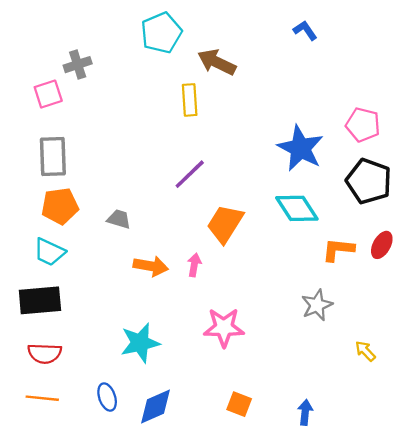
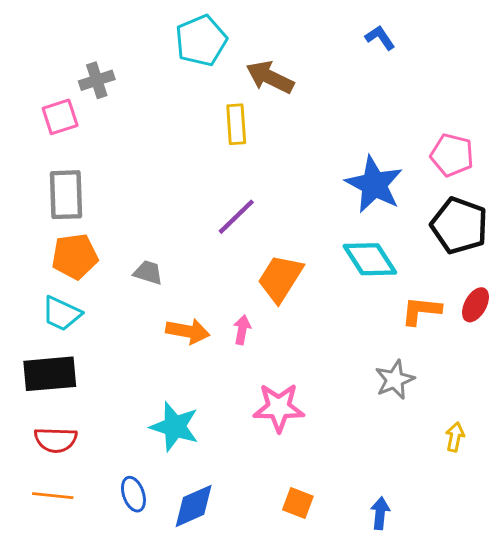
cyan star: (140, 343) -> (175, 427), turned 30
yellow arrow: (365, 351) -> (455, 437), turned 55

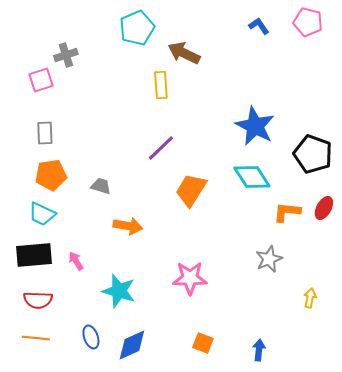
pink pentagon: (452, 155) -> (308, 22), moved
gray rectangle: (66, 195) -> (45, 133), size x0.7
pink arrow: (242, 330) -> (76, 261), moved, turned -42

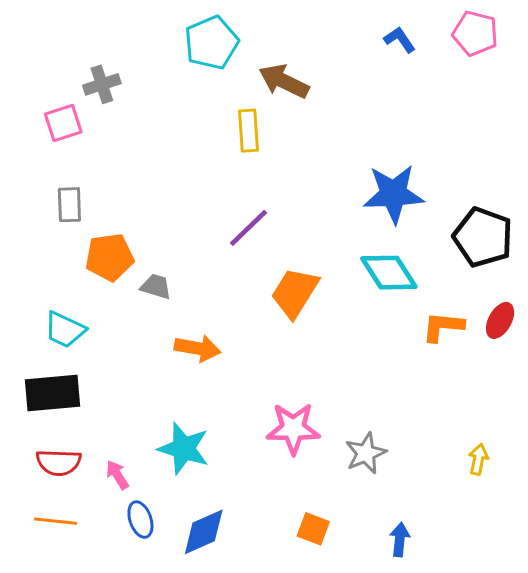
blue star: (255, 126) -> (394, 194), turned -30
orange pentagon: (51, 175) -> (110, 257), moved
gray star: (269, 259) -> (366, 453), moved
pink arrow: (76, 261) -> (117, 475), moved

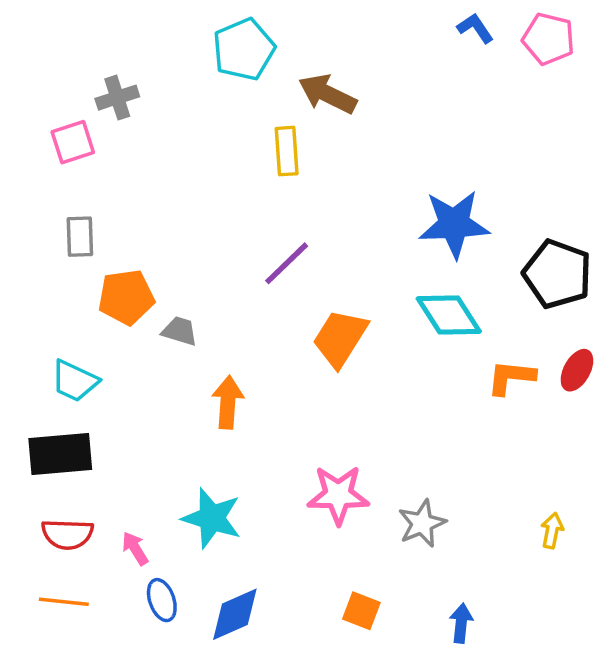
blue L-shape: (400, 40) -> (475, 28), moved
orange arrow: (198, 348) -> (228, 402), turned -96

